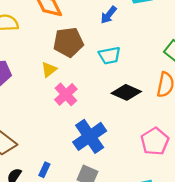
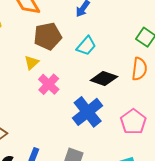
cyan trapezoid: (110, 55) -> (86, 46), turned -35
blue cross: (90, 136) -> (88, 112), moved

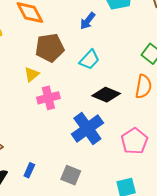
pink cross: (49, 84) -> (48, 98), turned 30

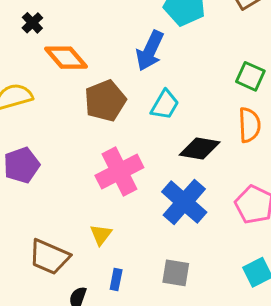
blue arrow: (88, 21) -> (150, 51), size x1.5
yellow triangle: (32, 74) -> (101, 235), moved
pink cross: (48, 98) -> (119, 172), size x1.4

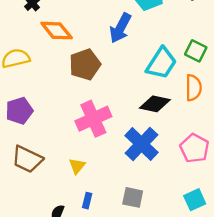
cyan trapezoid: (165, 105) -> (161, 63), moved, size x1.4
brown trapezoid: (49, 257) -> (27, 159), moved

